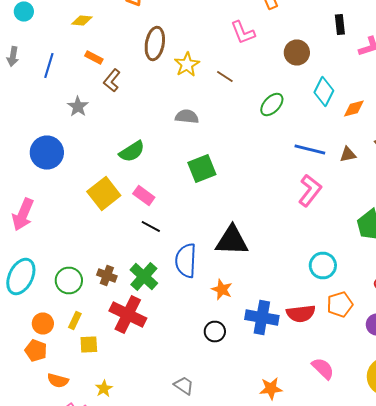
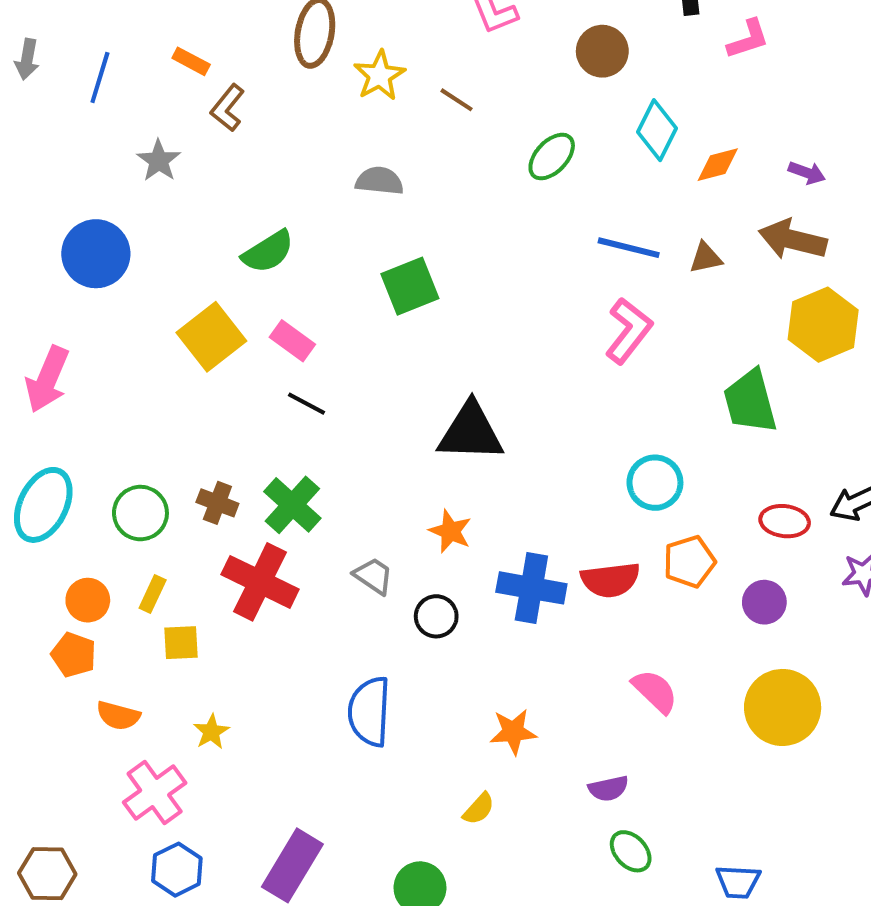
blue semicircle: (186, 260) -> (369, 712), moved
gray trapezoid: (184, 386) -> (373, 576), moved
orange star: (271, 388) -> (513, 732), moved

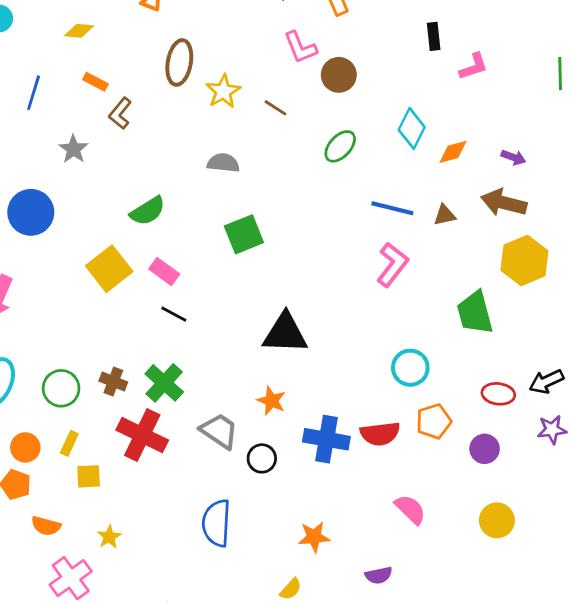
brown circle: (602, 51) -> (339, 75), moved
gray trapezoid: (373, 576) -> (219, 431), size x1.4
yellow circle: (783, 707) -> (497, 520), size x0.7

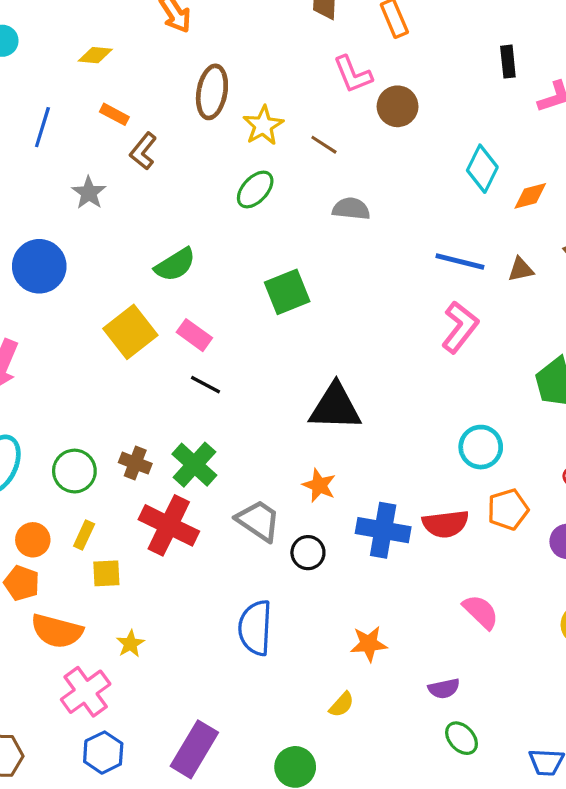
green ellipse: (340, 146) -> (255, 189), moved
gray semicircle: (223, 163) -> (351, 209), moved
orange semicircle: (46, 526) -> (57, 631), size x1.5

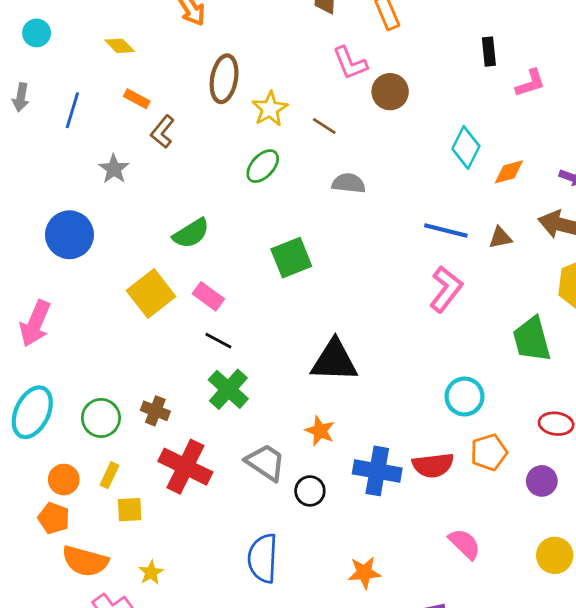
yellow diamond: (95, 55) -> (120, 46), turned 40
green cross: (194, 465) -> (228, 389), moved

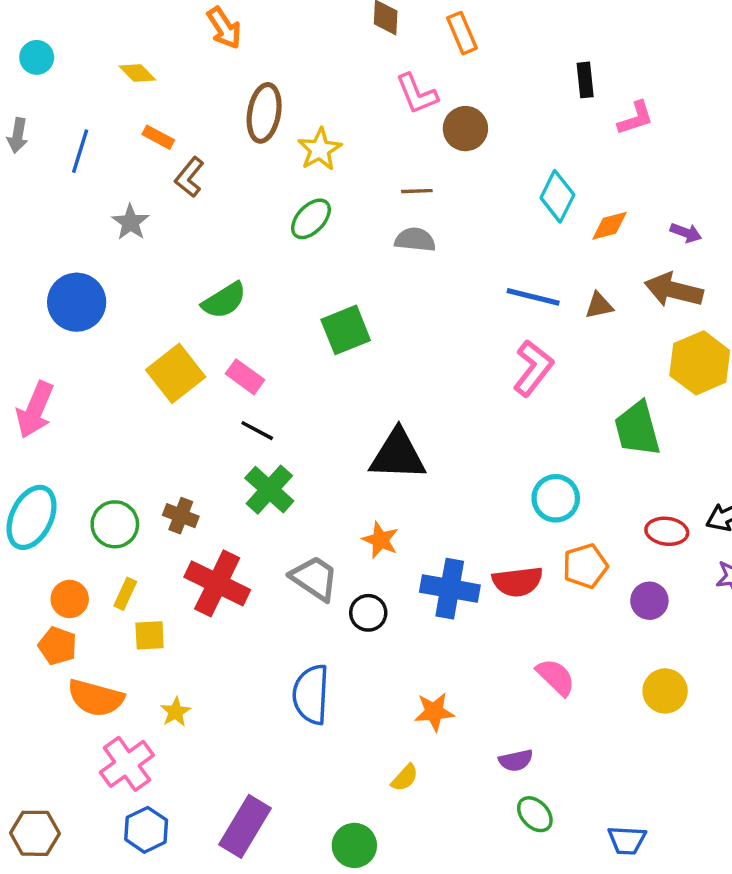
brown line: (324, 126) -> (417, 191), moved, turned -35

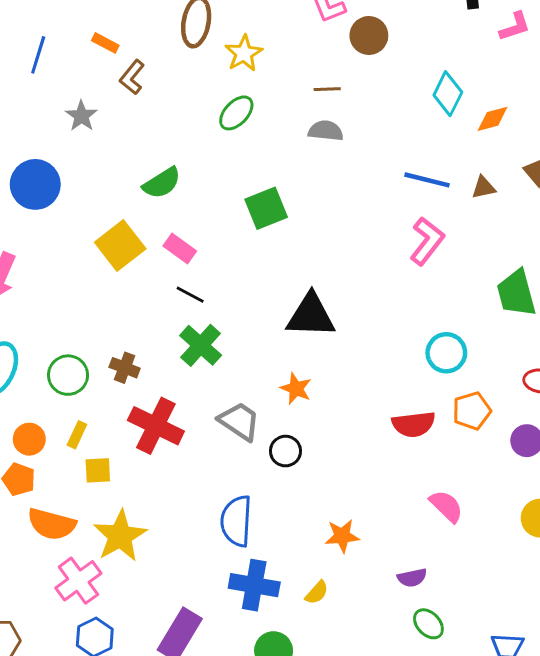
blue cross: (450, 589) -> (254, 585), moved
yellow star: (176, 712) -> (120, 536), size x2.0

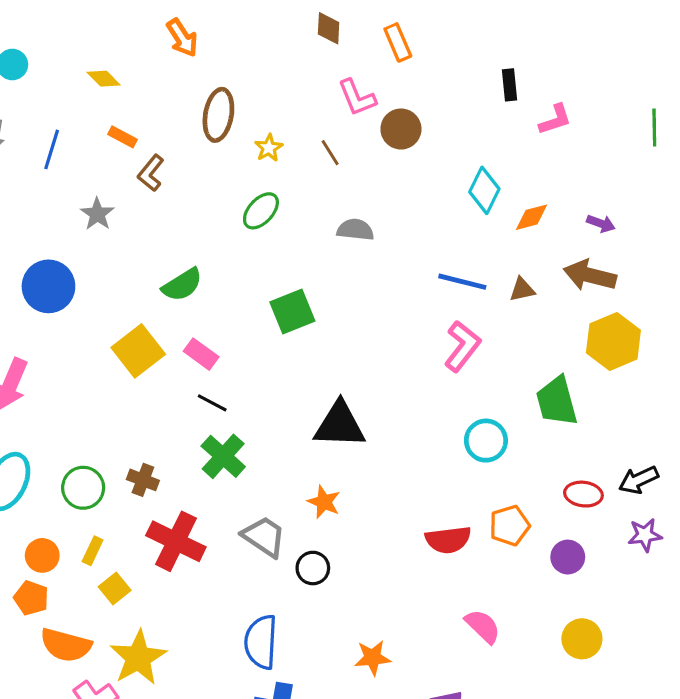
yellow star: (244, 53) -> (269, 148), size x0.7
brown line: (327, 89) -> (330, 153), moved, turned 60
cyan circle: (446, 353) -> (486, 441), moved
yellow square: (98, 470) -> (115, 588), turned -36

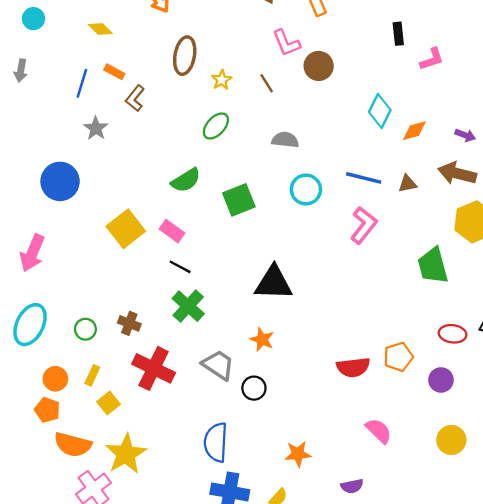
blue line: (52, 149) -> (82, 83), moved
green semicircle: (182, 285) -> (186, 180), moved
cyan circle: (486, 441) -> (306, 189), moved
green circle: (83, 488) -> (85, 329), size x0.7

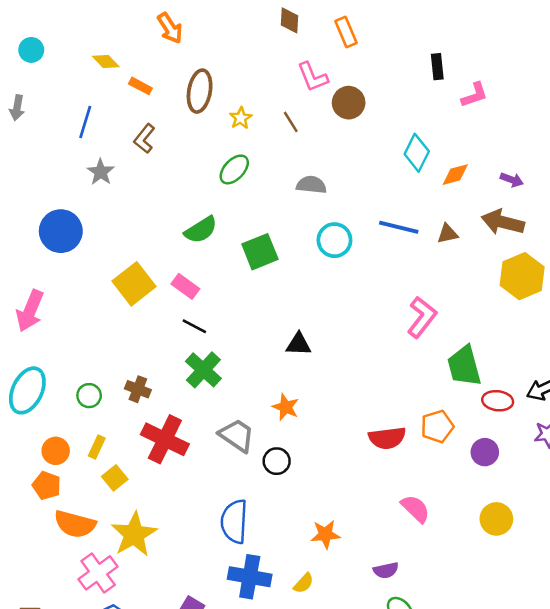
orange rectangle: (114, 72) -> (140, 86), moved
pink L-shape: (364, 225) -> (422, 317), moved
green trapezoid: (433, 266) -> (464, 366), moved
black triangle: (274, 283) -> (298, 344), size x0.6

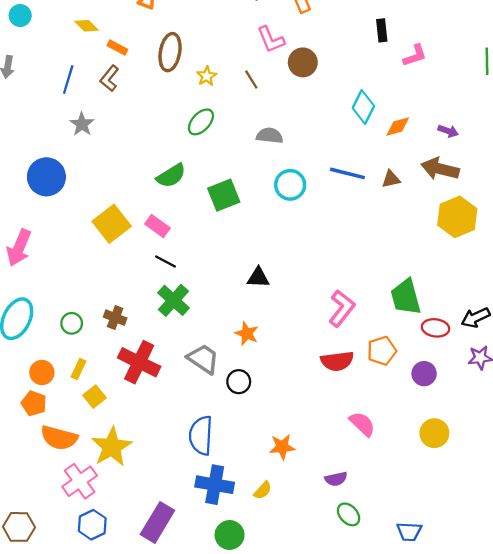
brown L-shape: (144, 139) -> (109, 78), moved
pink L-shape: (422, 317) -> (342, 308), moved

